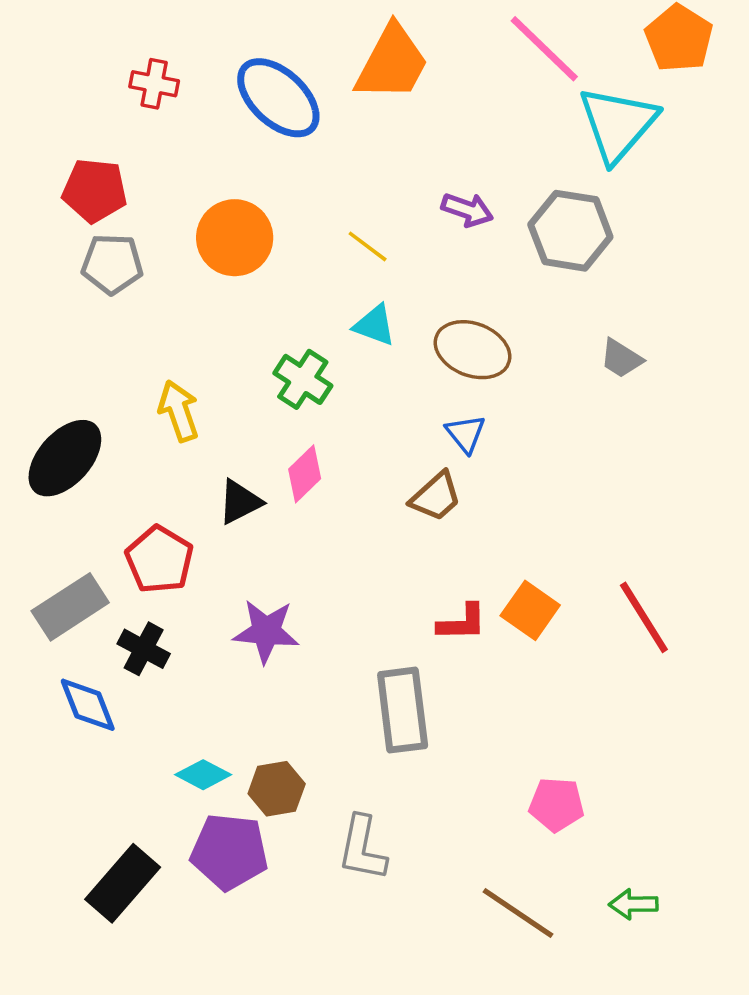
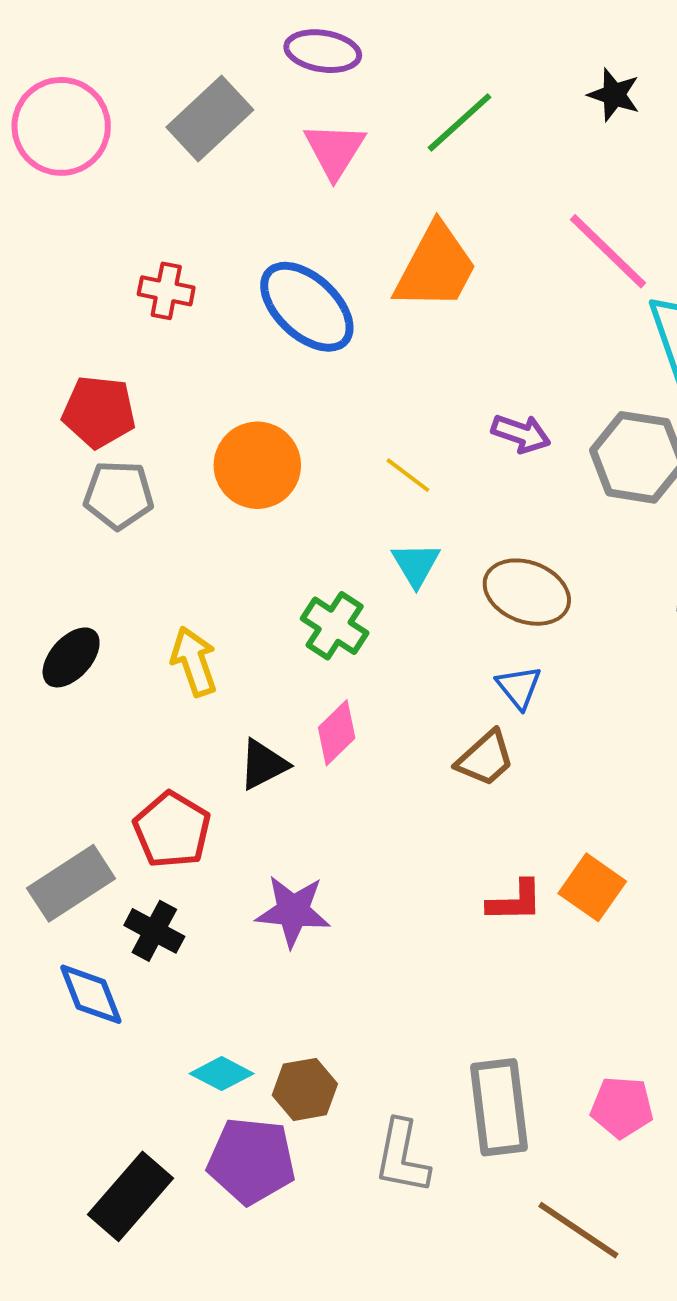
cyan triangle: (375, 325) -> (416, 564), turned 39
black ellipse: (65, 458) -> (71, 657), moved, size x0.7
gray rectangle: (403, 710) -> (499, 1107), moved

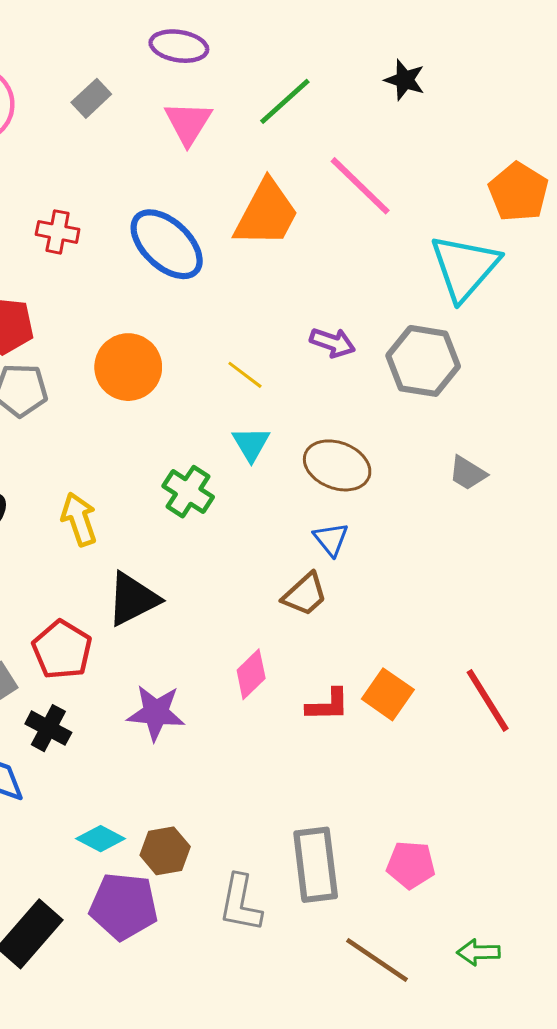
gray rectangle: (210, 118) -> (91, 98), size x0.6
pink line: (608, 251) -> (360, 186), moved
pink diamond: (337, 733) -> (251, 674), moved
black triangle: (263, 764) -> (133, 599), size x1.4

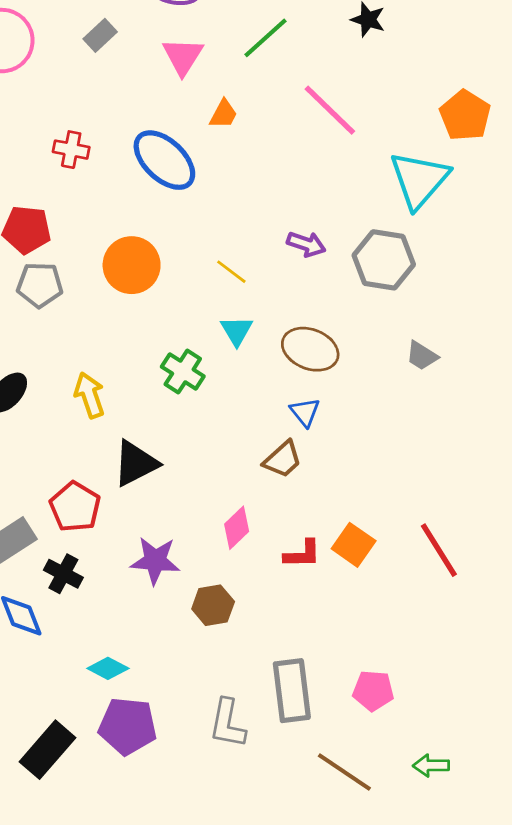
orange trapezoid: (266, 214) -> (224, 114), moved, size x0.5
brown hexagon: (165, 851) -> (213, 605), moved

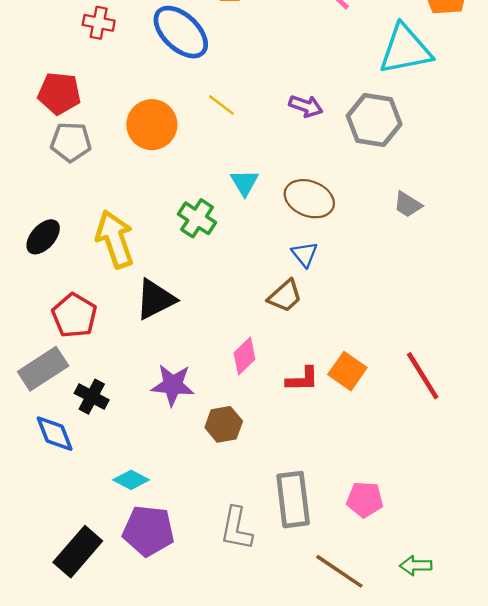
cyan triangle: (419, 180) -> (405, 49), turned 38
yellow line: (231, 272) -> (221, 105), moved
yellow arrow: (90, 395) -> (115, 239), size x1.4
red pentagon: (75, 507) -> (74, 316), moved

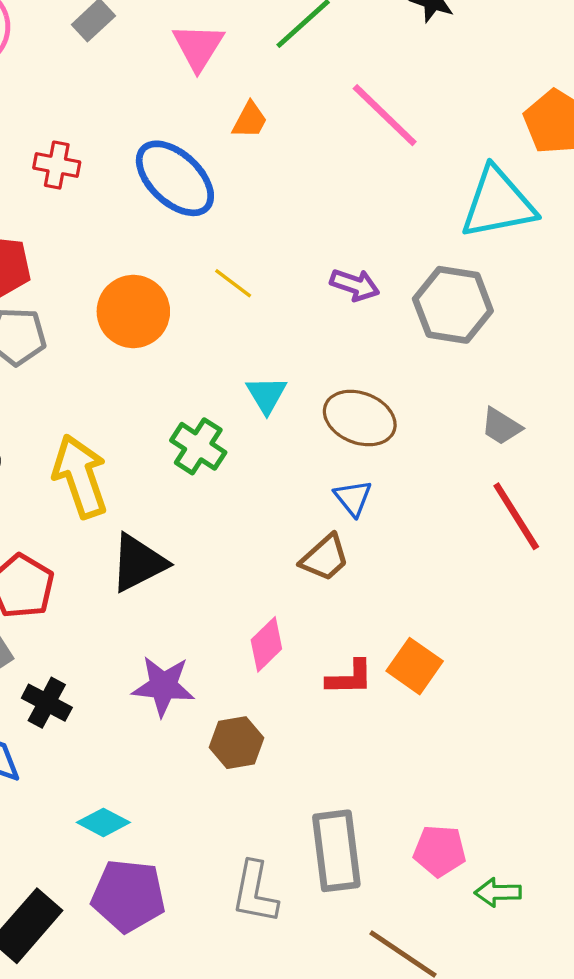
red line: (423, 376) -> (516, 516), moved
green arrow: (416, 566) -> (498, 892), moved

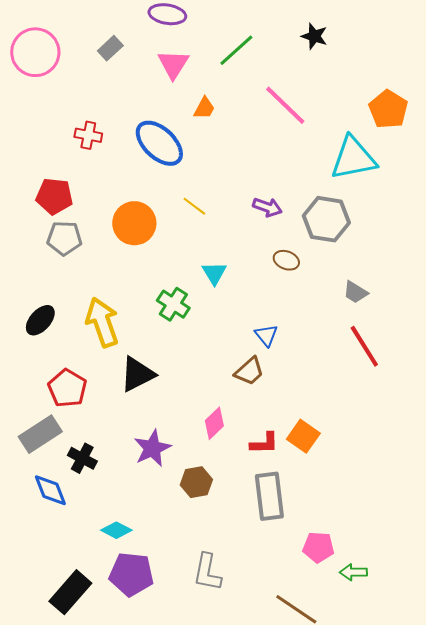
brown ellipse: (360, 418) -> (286, 260), moved, size x0.6
purple star: (163, 686) -> (152, 448), turned -30
gray rectangle: (336, 851) -> (269, 496), moved

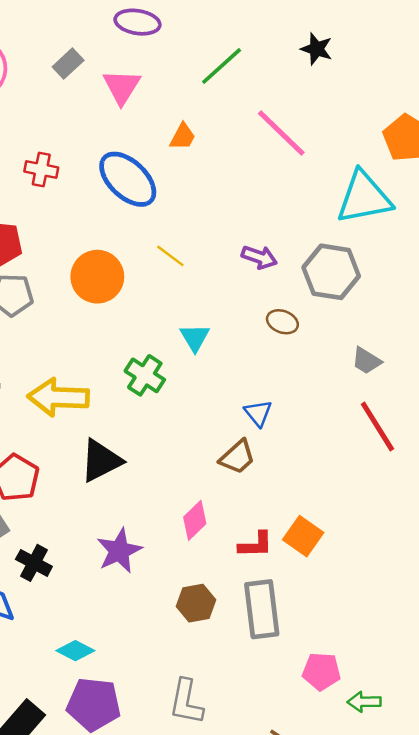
pink triangle: (173, 64) -> (122, 87), moved
yellow arrow: (102, 322) -> (58, 397), turned -69
brown hexagon: (196, 482) -> (196, 603), moved

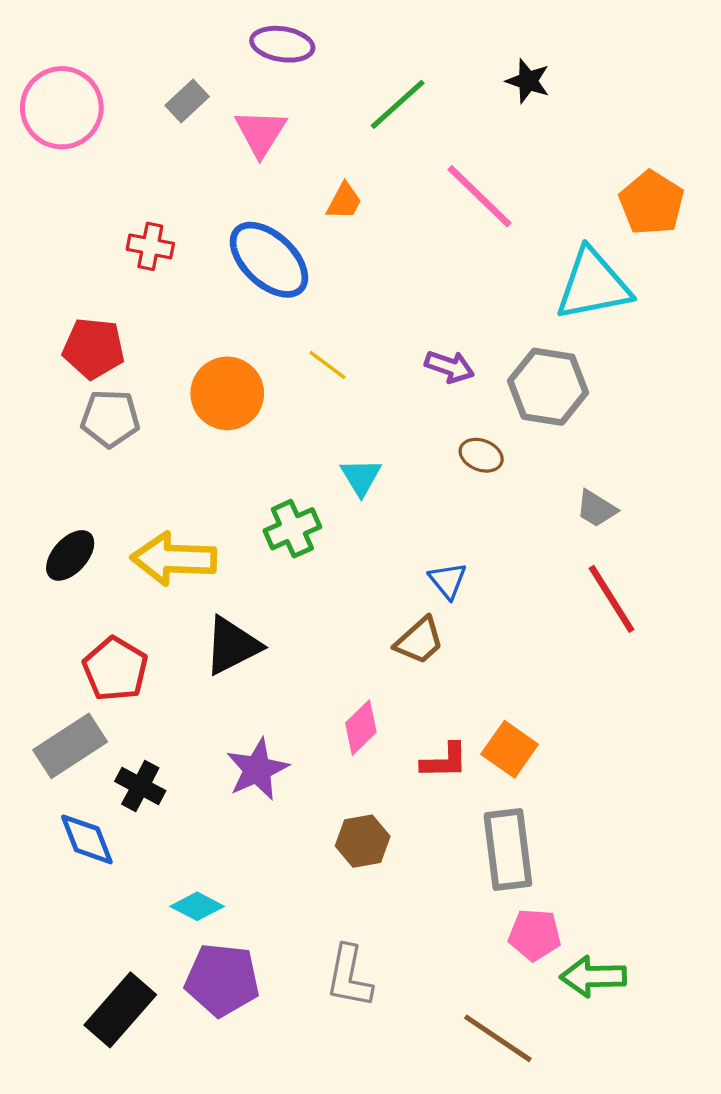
green cross: (145, 375) -> (292, 529), turned 33
gray rectangle: (262, 609) -> (508, 849), moved
green arrow: (364, 702) -> (593, 976), size x1.4

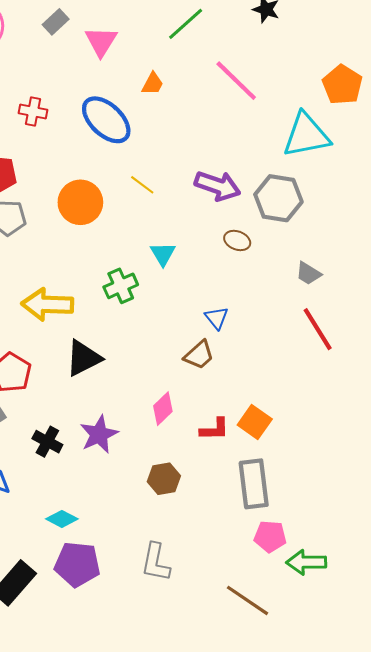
purple arrow: (449, 367) -> (218, 186), size x1.5
black cross: (140, 786) -> (47, 442), moved

